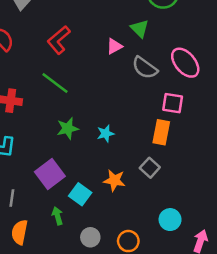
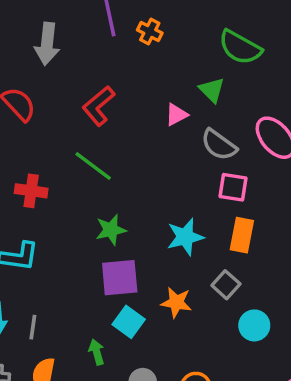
pink square: (173, 103) -> (233, 187), moved
cyan star: (106, 134) -> (185, 237), moved, size x1.5
purple square: (50, 174) -> (120, 278), moved, turned 32
cyan circle: (170, 220) -> (254, 325), moved

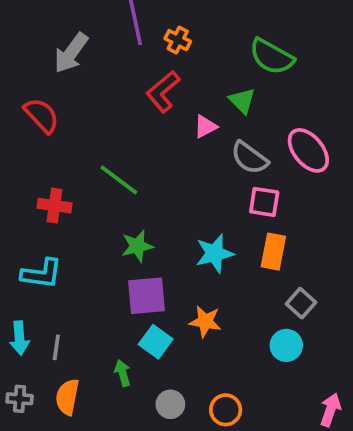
gray arrow: (47, 44) -> (71, 53), turned 30
red L-shape: (98, 106) -> (163, 92), moved
gray square: (226, 285) -> (301, 303), moved

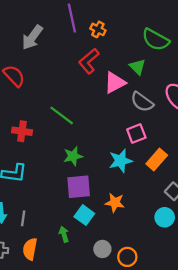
pink triangle: (205, 126) -> (115, 83), size x1.5
pink square: (264, 202) -> (136, 134), moved, turned -30
orange rectangle: (273, 252) -> (157, 160), turned 30
gray circle: (170, 404) -> (102, 249), moved

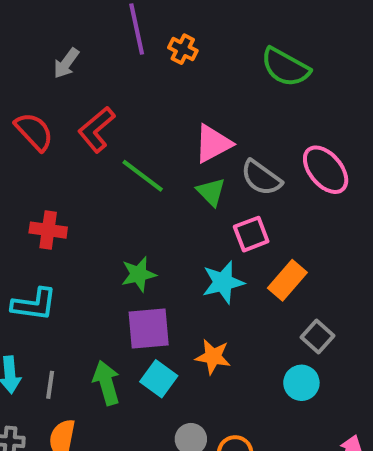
gray arrow: (32, 37) -> (66, 63), size x0.7
red L-shape: (89, 61) -> (96, 130), moved
green triangle: (137, 67) -> (211, 192), moved
green line: (62, 115) -> (143, 176), moved
green arrow: (64, 234) -> (106, 383), moved, size x1.5

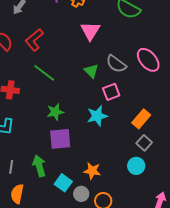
pink triangle: (213, 144) -> (90, 31), moved, turned -30
green line: (143, 176) -> (44, 73), moved
orange rectangle: (287, 280) -> (141, 119), moved
orange star: (213, 357) -> (92, 171), moved
cyan square: (159, 379) -> (63, 183), moved

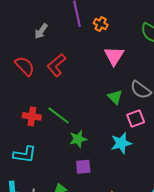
green line: (44, 73) -> (59, 115), moved
purple square: (60, 139) -> (83, 167), size x0.7

